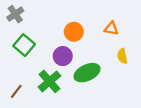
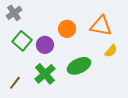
orange triangle: (111, 28) -> (101, 26), size x1.6
purple circle: (63, 56) -> (45, 45), moved
yellow semicircle: (122, 56) -> (111, 51), turned -128

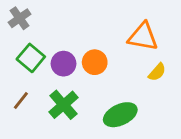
orange circle: (67, 29) -> (95, 62), moved
green ellipse: (79, 66) -> (120, 115), moved
brown line: (15, 83) -> (21, 101), moved

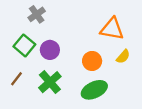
gray cross: (20, 18) -> (37, 14), moved
orange circle: (95, 62) -> (92, 61), moved

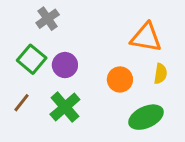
yellow semicircle: (123, 57) -> (160, 74), turned -32
green ellipse: (94, 90) -> (146, 117), moved

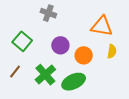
gray cross: (48, 19) -> (48, 13), moved, turned -35
purple circle: (65, 65) -> (60, 45), moved
green ellipse: (146, 117) -> (74, 82), moved

